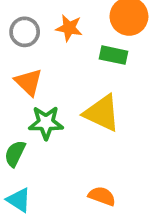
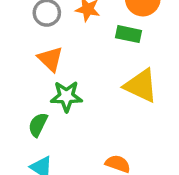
yellow triangle: (102, 113) -> (141, 86), moved

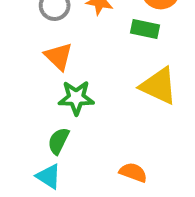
green semicircle: (38, 125) -> (58, 141), moved

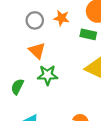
green semicircle: (58, 141) -> (17, 87), moved

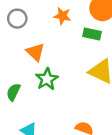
gray circle: (35, 20) -> (17, 19), moved
green star: (48, 75) -> (47, 79), turned -30

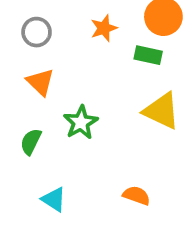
orange star: (62, 16) -> (104, 28), turned -30
orange triangle: (35, 52) -> (40, 82), moved

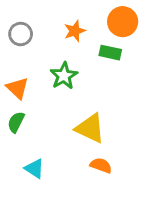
orange triangle: (40, 82) -> (17, 88), moved
yellow triangle: (162, 111) -> (90, 128), moved
green star: (81, 122) -> (64, 76), moved

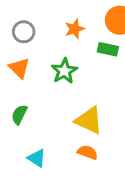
orange triangle: (17, 88) -> (19, 68), moved
orange semicircle: (101, 165) -> (88, 152), moved

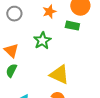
orange triangle: (19, 68) -> (11, 51), moved

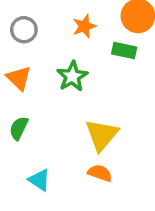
orange triangle: (11, 51) -> (19, 78), moved
yellow triangle: (59, 75) -> (102, 135), turned 45

